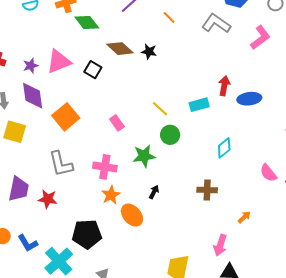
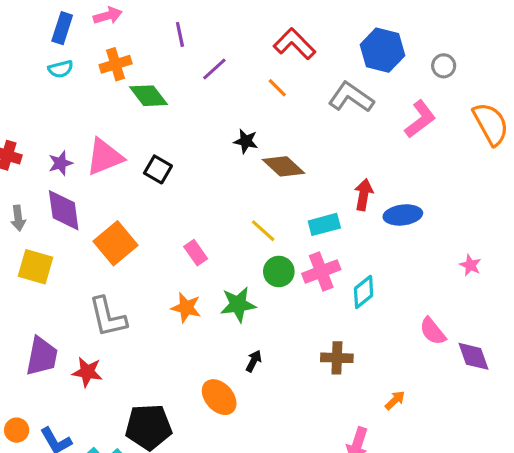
brown diamond: (120, 49) -> (284, 166), moved
pink cross: (105, 167) -> (321, 271), moved, turned -30
orange star: (111, 195) -> (186, 308), moved, turned -30

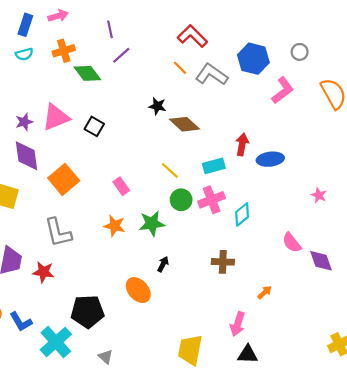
blue hexagon: (382, 50) -> (253, 59), moved
purple line: (214, 69) -> (121, 55), moved
gray L-shape: (351, 97) -> (212, 74), moved

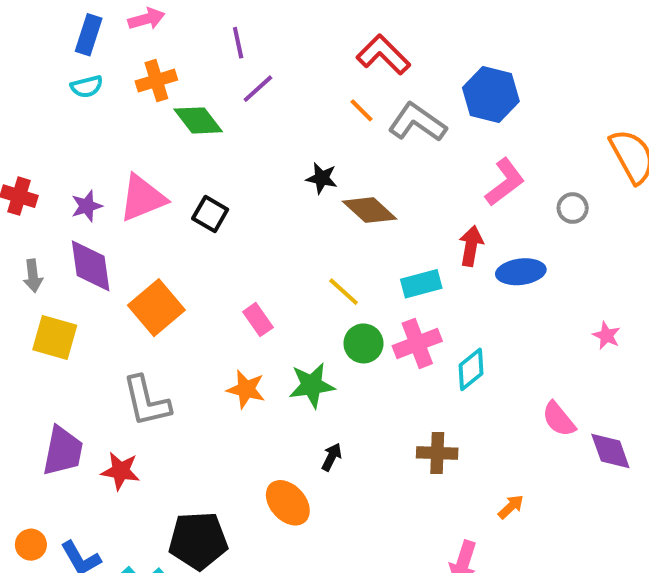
gray circle: (300, 52) -> (573, 208), moved
pink L-shape: (283, 90) -> (505, 182), moved

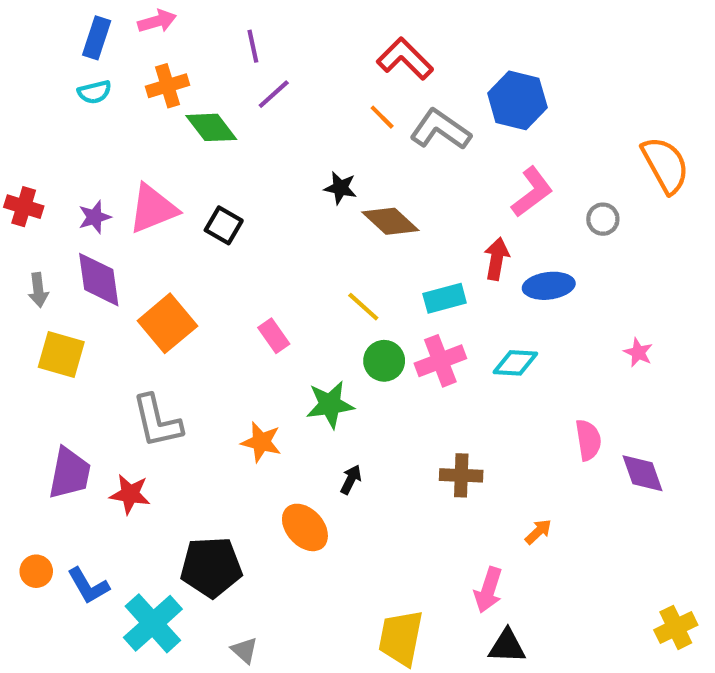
cyan diamond: (471, 369) -> (515, 363), moved, turned 42
orange star: (246, 389) -> (261, 442), moved
pink semicircle: (559, 419) -> (588, 440), turned -150

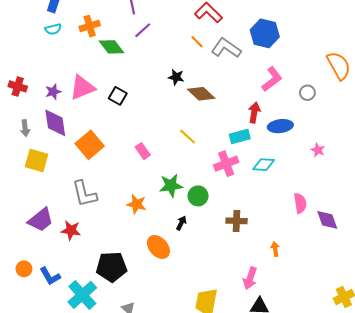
cyan rectangle: (445, 298) -> (240, 137), moved
pink star: (638, 352) -> (318, 150), moved
green circle: (384, 361) -> (198, 196), moved
purple trapezoid: (70, 473) -> (41, 220), turned 40
orange arrow: (538, 532) -> (275, 249), turned -56

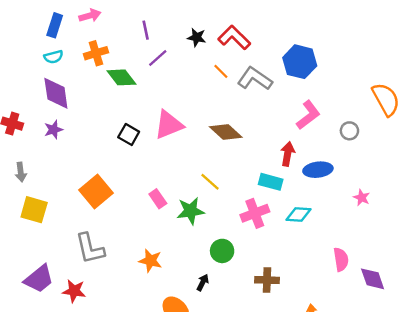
black star: (176, 77) -> (197, 37), moved
pink triangle: (82, 88) -> (169, 125), moved
purple diamond: (55, 123) -> (56, 93), moved
cyan rectangle: (240, 137) -> (271, 182), turned 30
green star: (171, 185) -> (191, 211), moved

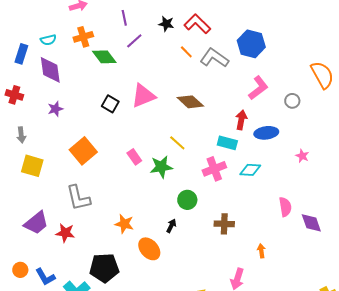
blue rectangle: (55, 25) -> (21, 54), moved
purple star: (53, 130) -> (55, 109), moved
orange star: (151, 261) -> (124, 224), moved

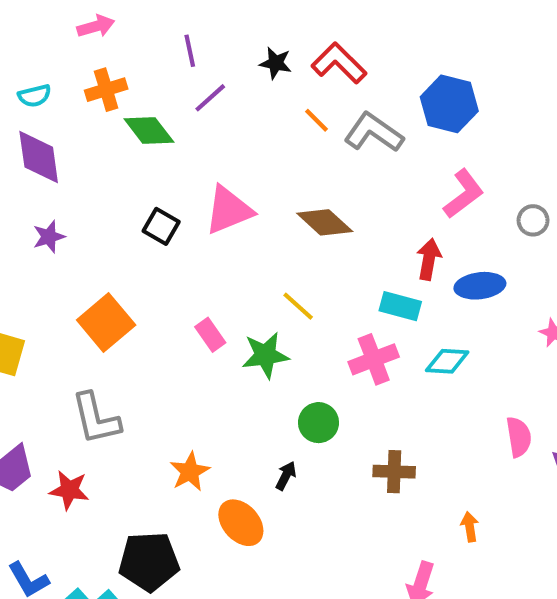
orange star: (124, 224) -> (190, 472), turned 30

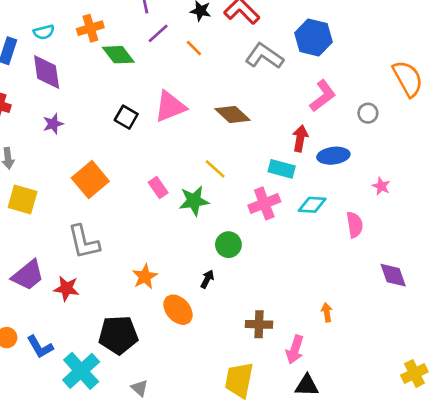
orange line: (316, 120) -> (194, 48), moved
pink semicircle: (519, 437) -> (355, 225), moved
brown cross: (394, 472) -> (259, 324), moved

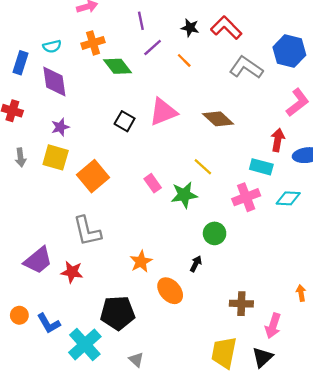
yellow square: (23, 199) -> (56, 157), moved
black triangle: (307, 385) -> (262, 357), moved, turned -45

